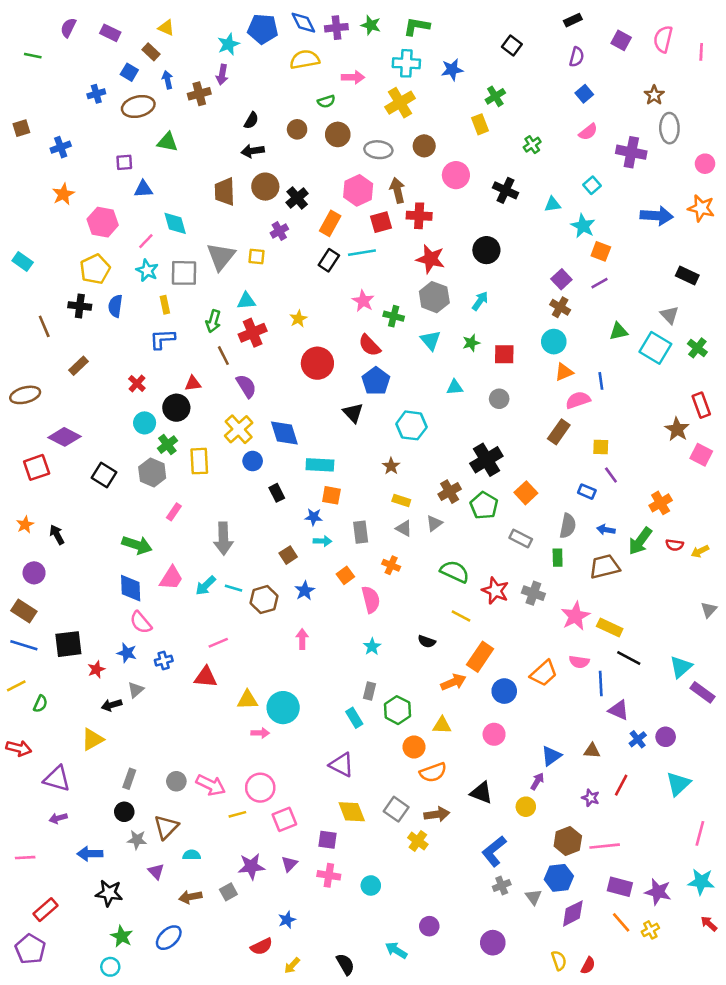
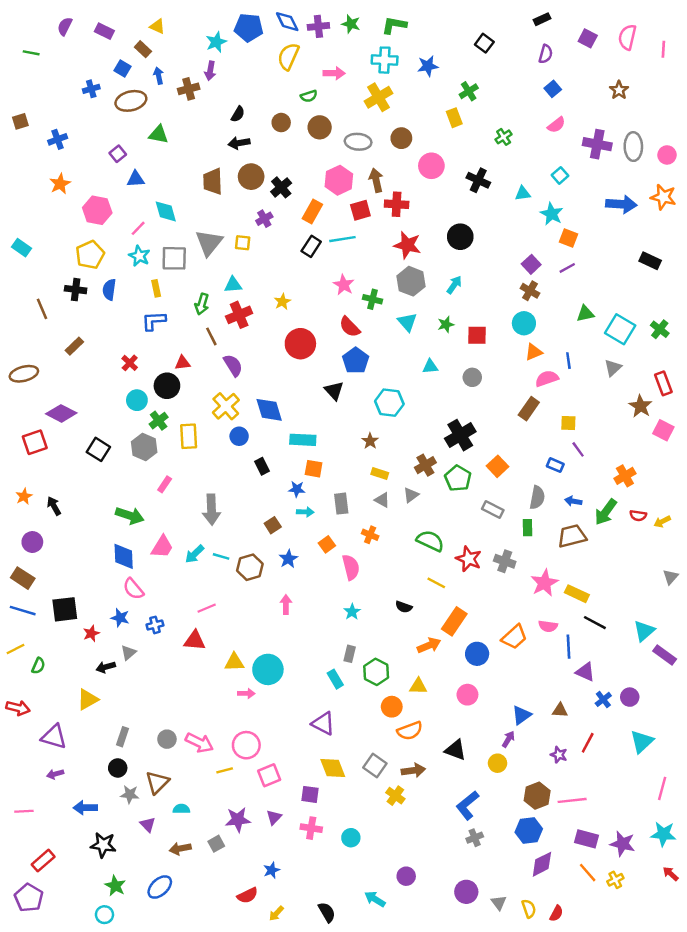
yellow semicircle: (305, 59) -> (288, 56), turned -56
gray ellipse: (669, 128) -> (633, 147), moved
purple square: (124, 162) -> (118, 154), turned -35
gray triangle: (669, 315) -> (613, 368), moved, turned 30
gray triangle: (533, 897) -> (499, 903), moved

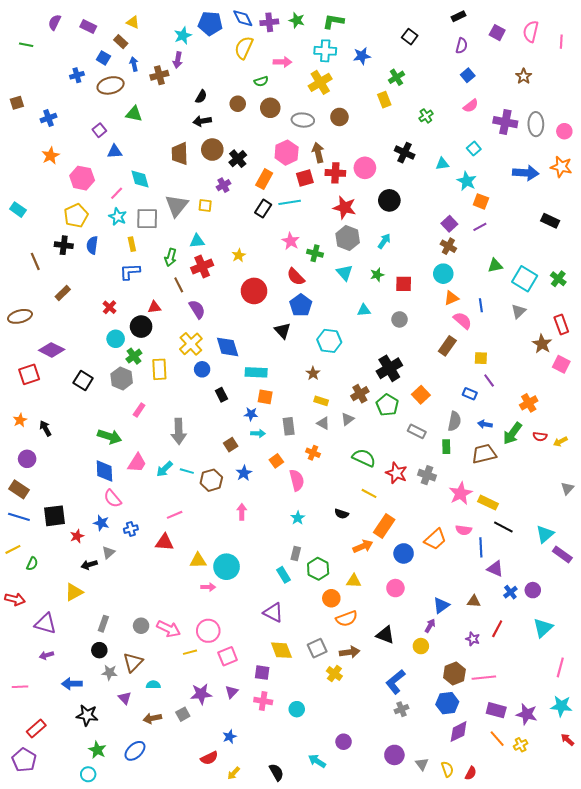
pink circle: (431, 166) -> (365, 168), moved
pink semicircle: (547, 379) -> (463, 320), turned 60
gray square: (375, 766) -> (317, 648), turned 30

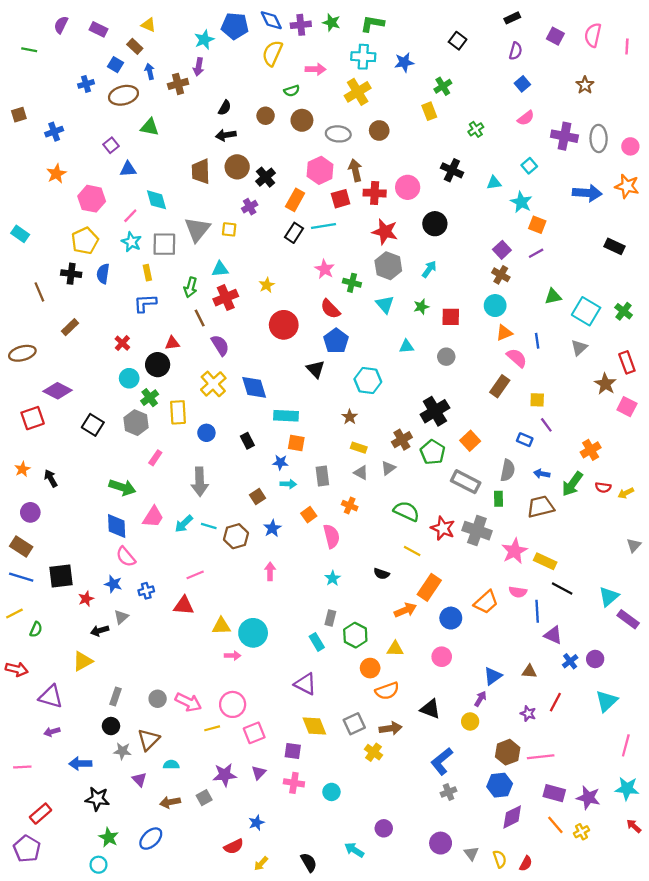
blue circle: (202, 369) -> (206, 433), moved
gray rectangle: (417, 431) -> (466, 482), size x1.4
gray cross: (427, 475) -> (477, 531), size x1.4

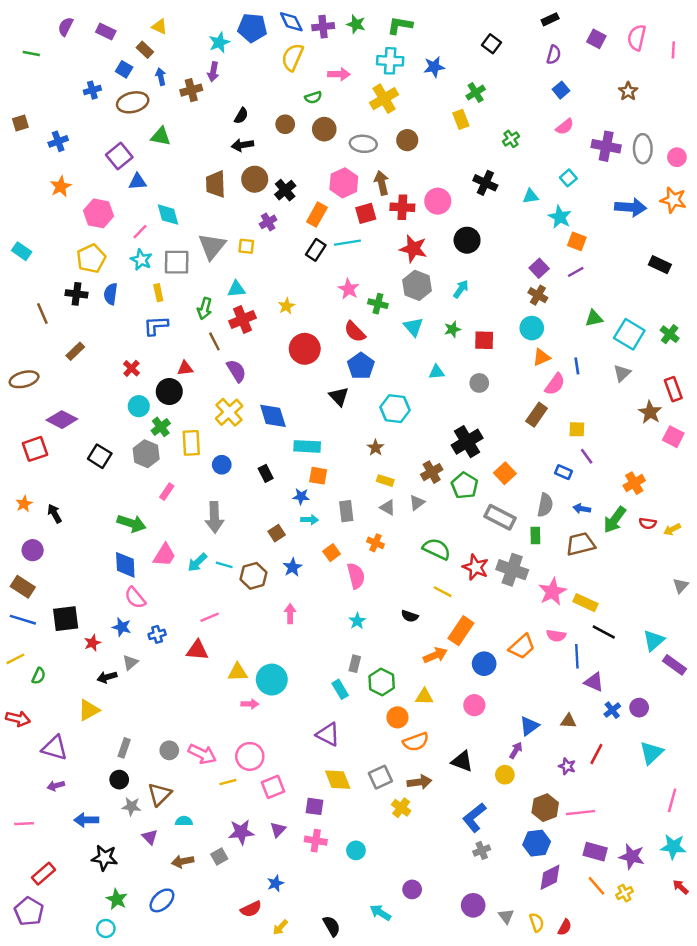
purple square: (111, 145) -> (119, 156), size x1.5
pink semicircle: (517, 358) -> (555, 384), turned 85

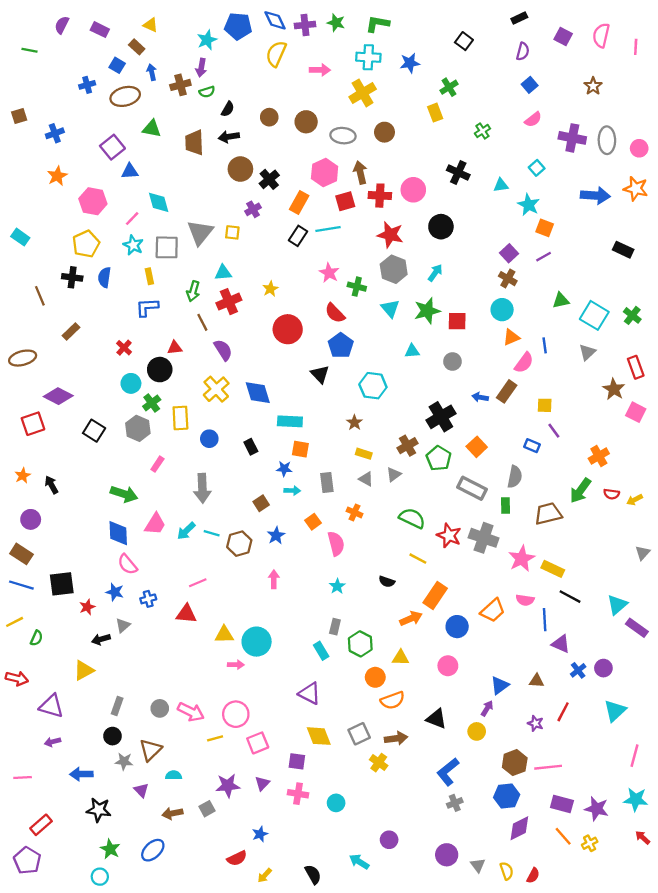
green semicircle: (313, 97) -> (207, 92), moved
brown trapezoid: (216, 184) -> (194, 143), moved
green star: (452, 329) -> (427, 311), size x1.6
blue arrow: (582, 509) -> (480, 397), moved

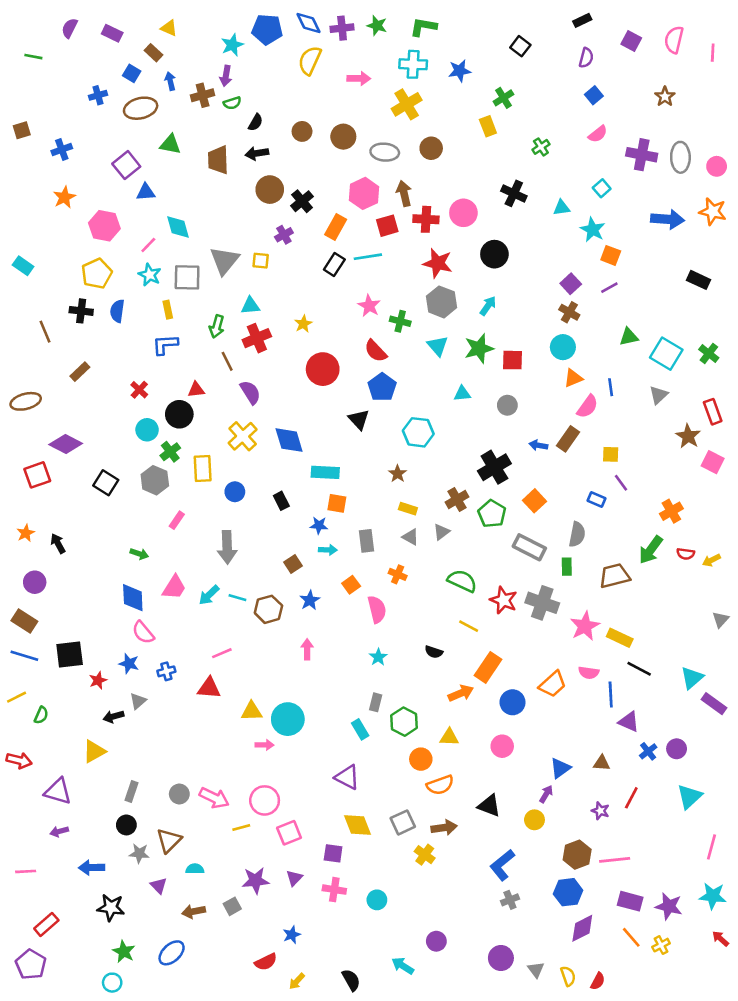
green arrow: (124, 494) -> (139, 554), size x0.6

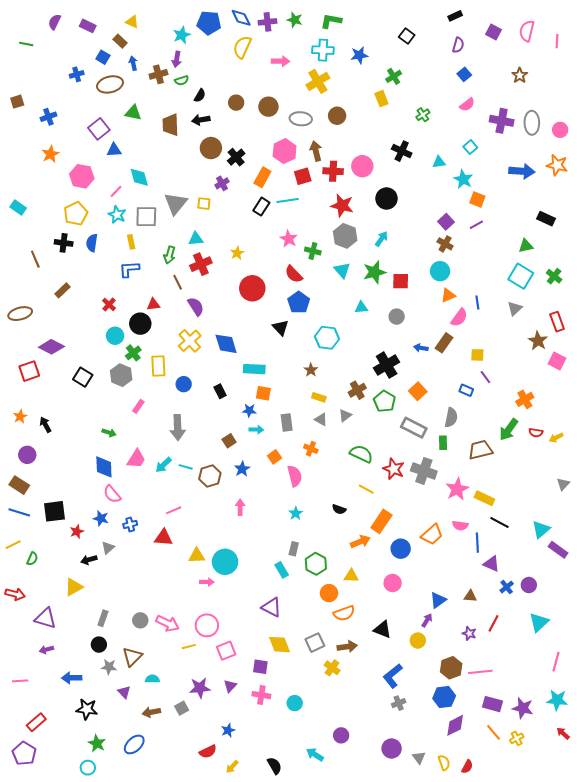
green triangle: (629, 337) -> (526, 246), moved

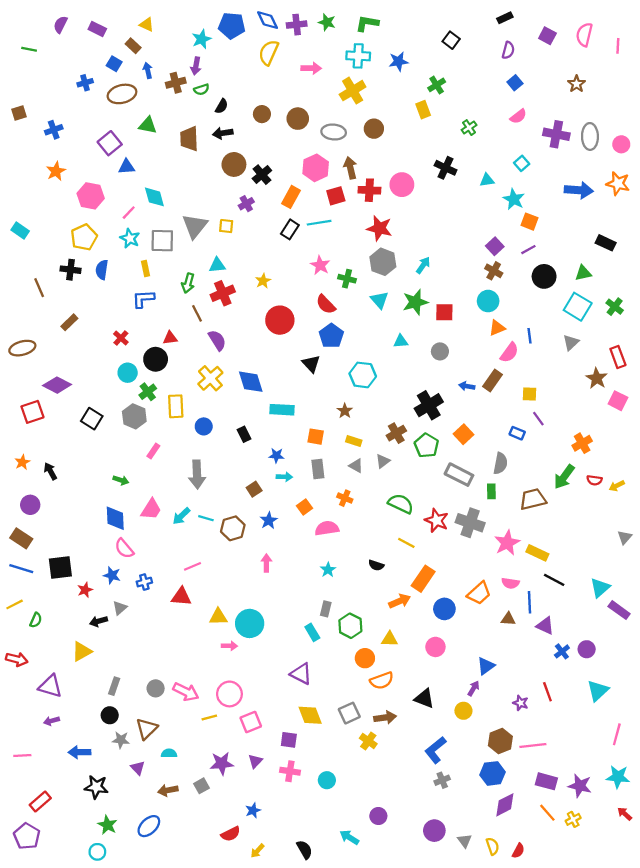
black circle: (387, 198) -> (544, 276), moved
orange square: (263, 393) -> (316, 437), moved
pink semicircle: (295, 476) -> (327, 528), turned -85
brown triangle: (470, 596) -> (508, 619), moved
red line: (493, 623) -> (547, 692), turned -48

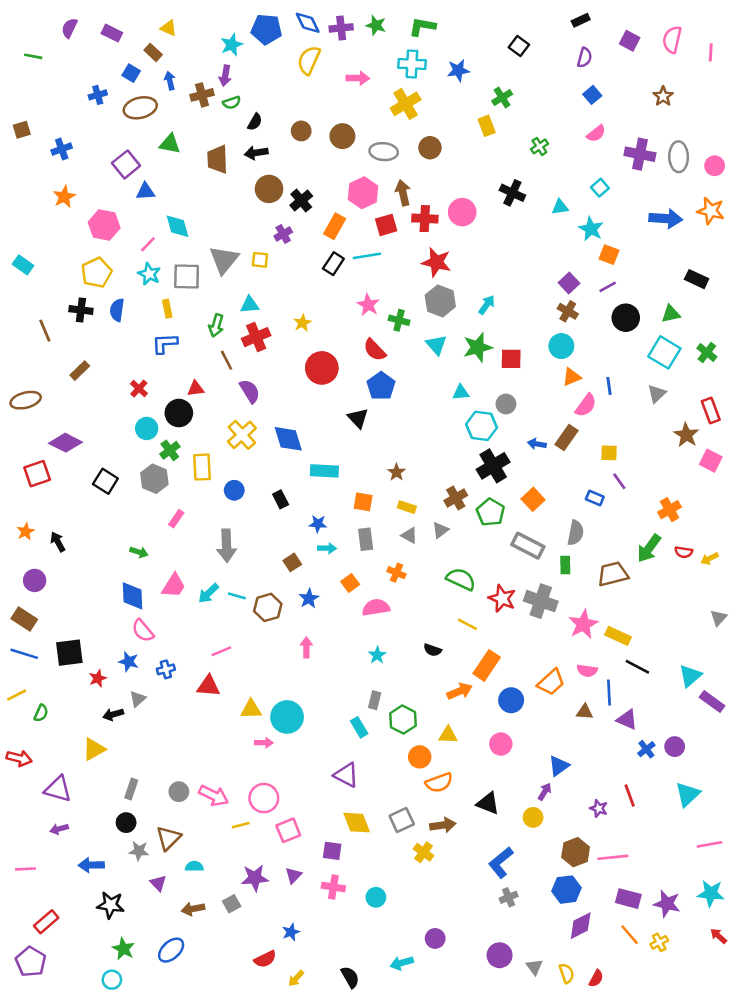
cyan hexagon: (363, 375) -> (482, 426), moved
pink line: (617, 734) -> (709, 844), turned 65
cyan arrow: (349, 837) -> (402, 963), turned -48

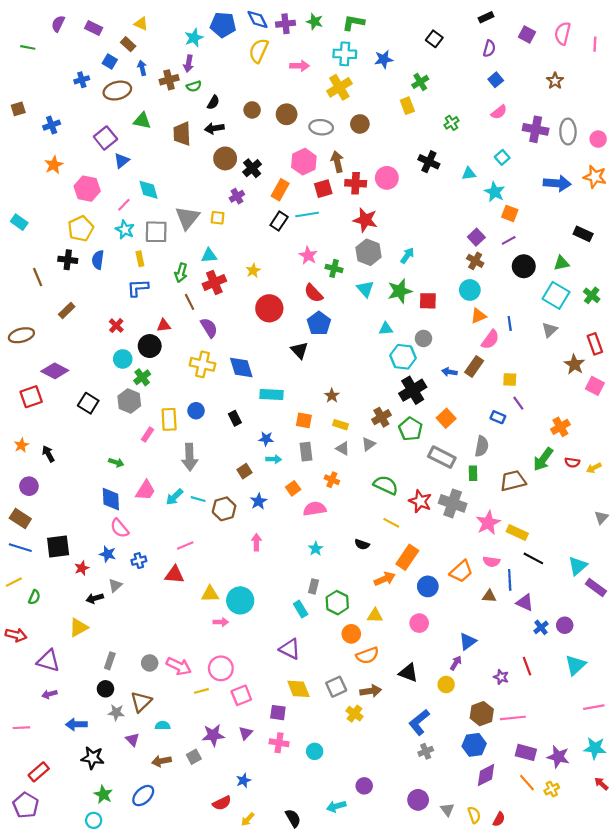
blue triangle: (145, 192) -> (122, 161), turned -35
yellow cross: (242, 435) -> (202, 364), turned -35
yellow rectangle: (202, 467) -> (169, 419), moved

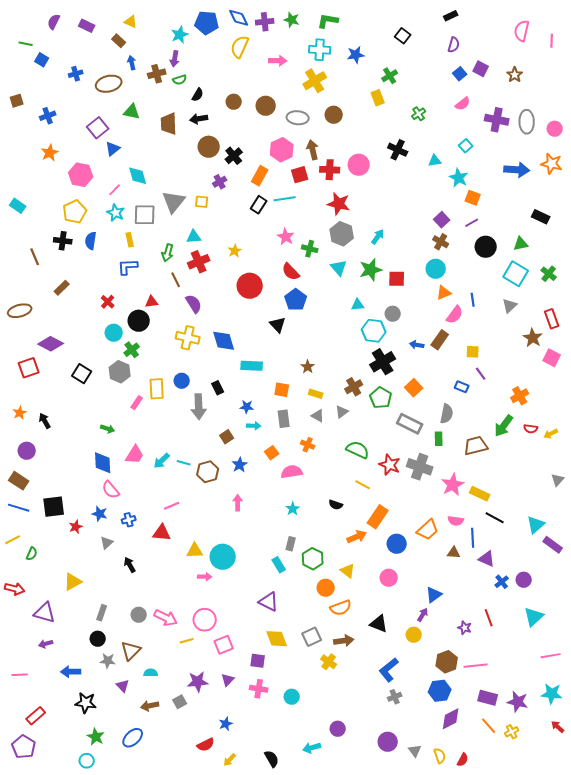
purple square: (527, 34) -> (481, 69), moved
blue square: (110, 61) -> (42, 60), moved
gray arrow: (190, 457) -> (199, 407), moved
black arrow: (95, 598) -> (130, 565), moved, turned 77
yellow triangle: (375, 616) -> (348, 571), turned 35

